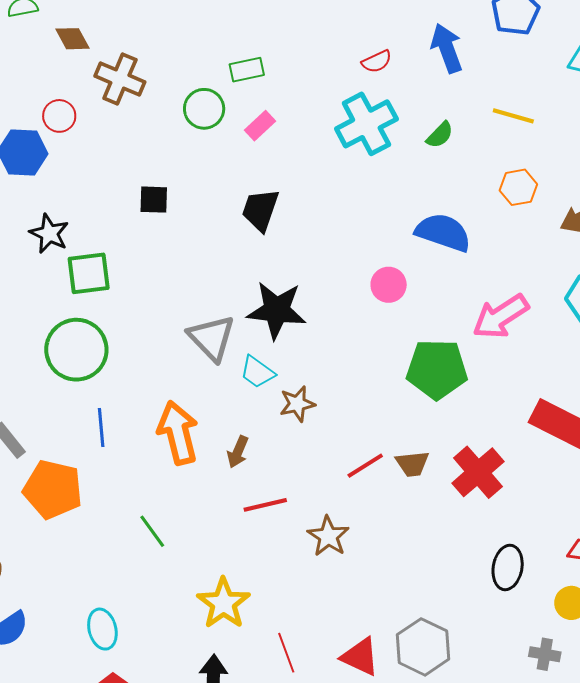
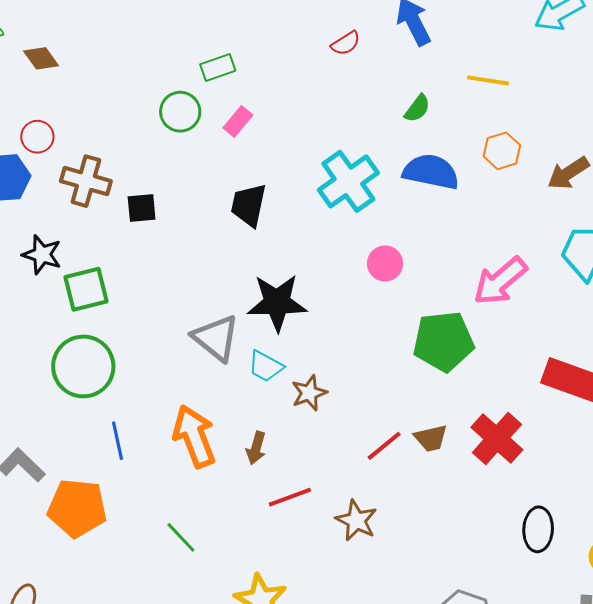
brown cross: (120, 79) -> (86, 181), moved
cyan cross: (366, 124) -> (348, 181), moved
blue semicircle: (443, 232) -> (431, 172), moved

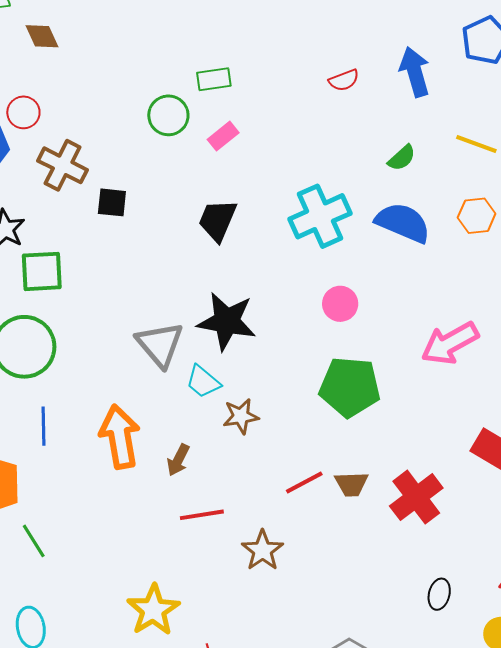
green pentagon: (443, 341) -> (350, 387), moved
black ellipse: (538, 529) -> (439, 594), size x0.7
green line: (181, 537) -> (34, 541), moved

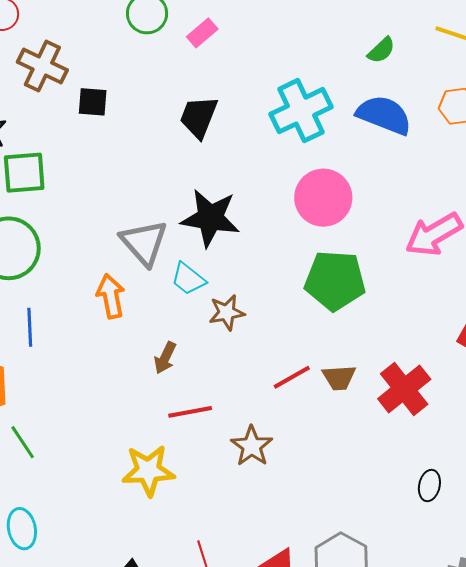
pink circle: (340, 304) -> (323, 198), size x1.6
orange arrow: (120, 437) -> (111, 296), moved, size x0.7
yellow star: (153, 610) -> (148, 471), moved, turned 30

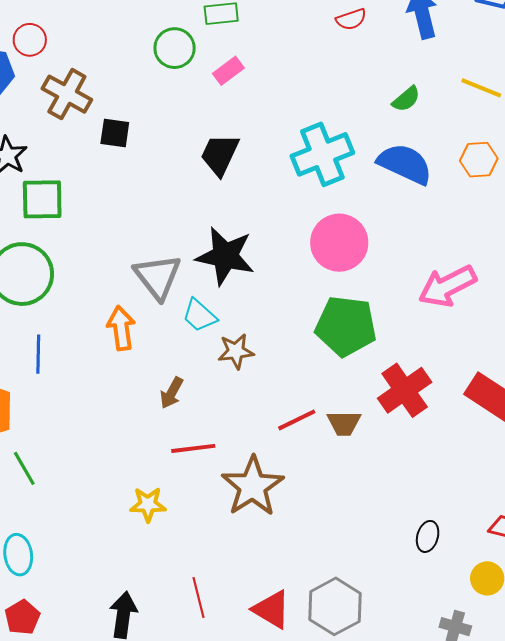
red cross: (404, 389) -> (405, 390), moved
brown star: (252, 446) -> (253, 486), size x1.5
yellow star: (148, 471) -> (148, 504), size x0.7

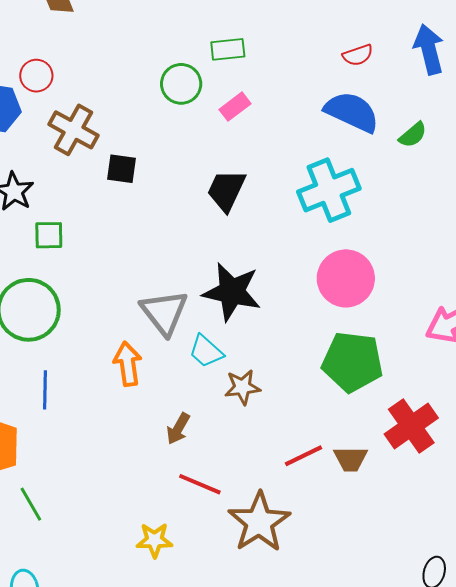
blue semicircle: (405, 164) -> (352, 112), moved
green square: (42, 199) -> (49, 235), size x0.7
red line: (193, 448) -> (200, 484), turned 30

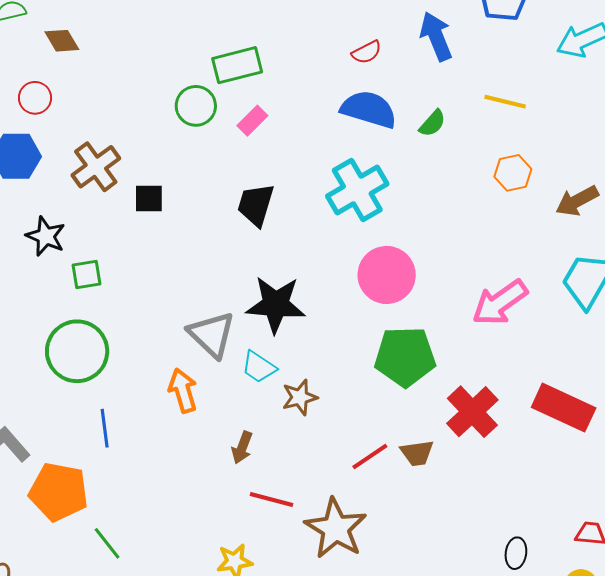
green rectangle: (228, 49) -> (237, 65), size x1.4
red circle: (36, 76) -> (35, 98), moved
brown cross: (73, 130) -> (96, 167), turned 33

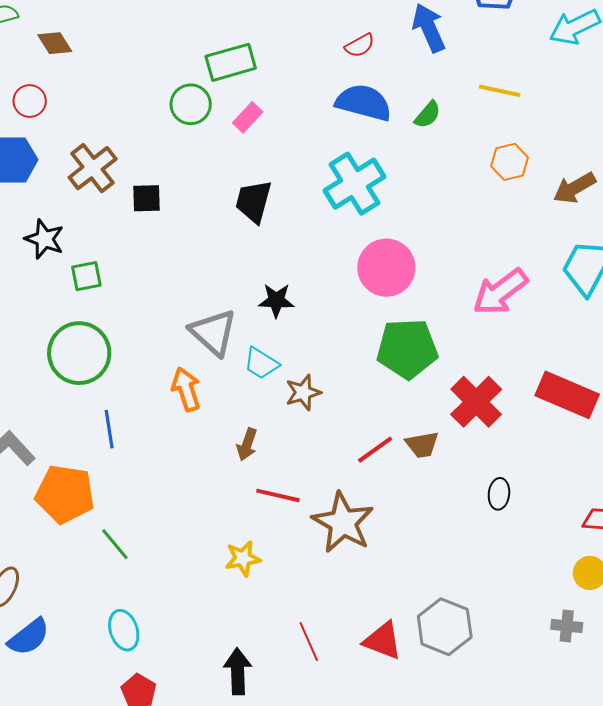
black star: (276, 304) -> (276, 300), size x0.6
black ellipse: (516, 553) -> (499, 494), moved

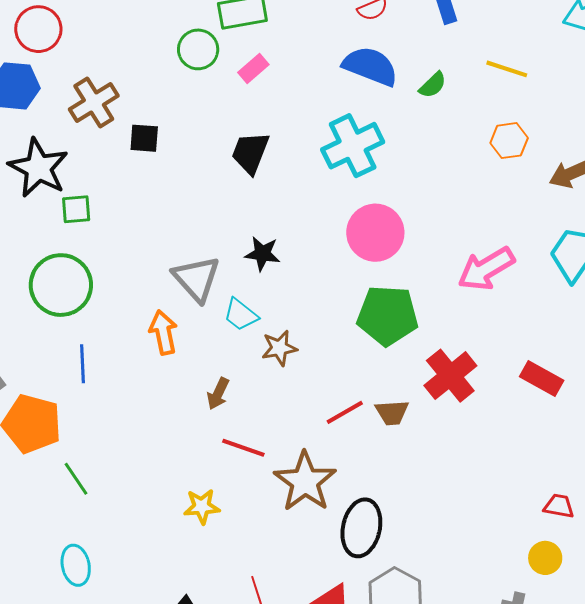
red circle: (30, 101) -> (38, 29), size x1.4
black star: (44, 239) -> (38, 168), size x1.5
red rectangle: (567, 395) -> (542, 378), size x0.7
black ellipse: (499, 494) -> (361, 528), moved, size x1.8

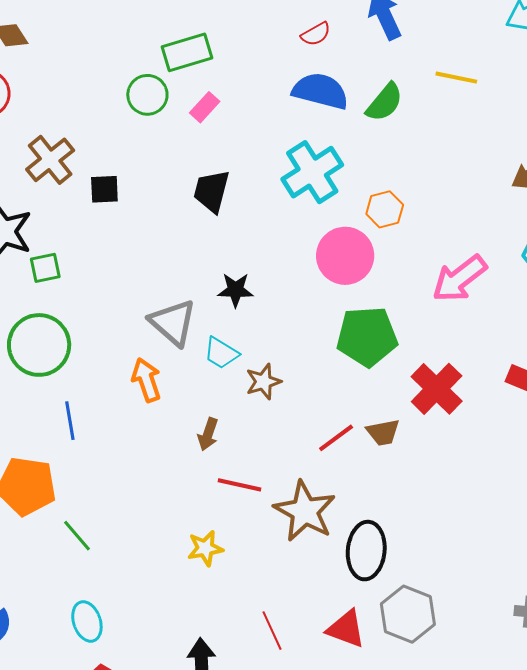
green semicircle: (433, 85) -> (385, 102), size x1.4
orange hexagon: (509, 141) -> (385, 209), moved

